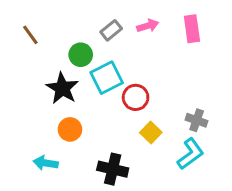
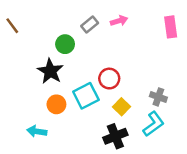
pink rectangle: (192, 29) -> (171, 27), moved
brown line: (30, 35) -> (12, 26), moved
cyan square: (107, 78) -> (86, 96), moved
black cross: (113, 169) -> (115, 136), moved, turned -35

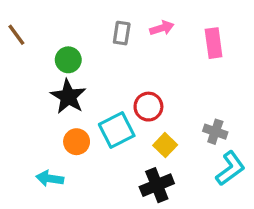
gray rectangle: (90, 24) -> (122, 33), turned -42
pink rectangle: (171, 27) -> (214, 43), moved
green circle: (65, 44) -> (68, 60), moved
cyan L-shape: (153, 124) -> (230, 168), moved

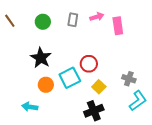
pink rectangle: (214, 43) -> (118, 26), moved
green circle: (68, 60) -> (43, 22), moved

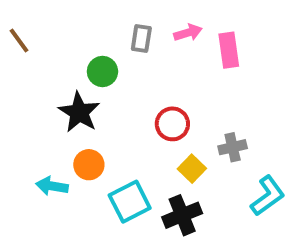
green circle: (43, 22) -> (102, 71), moved
cyan square: (70, 78) -> (130, 202), moved
gray cross: (129, 79) -> (233, 147), moved, turned -32
cyan arrow: (30, 107) -> (52, 186), moved

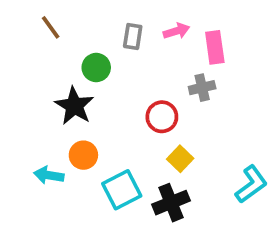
brown line: (19, 40) -> (51, 27), moved
gray cross: (233, 147) -> (202, 88), moved

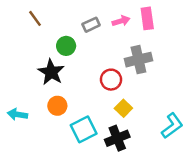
gray rectangle: (133, 36) -> (91, 25), turned 56
pink rectangle: (215, 47) -> (147, 18), moved
gray cross: (202, 88) -> (138, 60), size x1.5
cyan arrow: (49, 175) -> (17, 114), moved

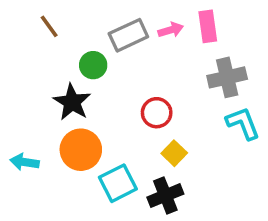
gray rectangle: (91, 25) -> (128, 35), size x1.5
gray cross: (138, 60) -> (227, 77), moved
orange circle: (57, 106) -> (81, 150), size x1.5
cyan L-shape: (172, 126) -> (243, 123), moved, turned -75

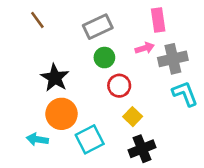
pink arrow: (171, 30) -> (145, 48), moved
green circle: (93, 65) -> (104, 58), moved
cyan arrow: (24, 162) -> (37, 139), moved
black cross: (165, 196) -> (142, 149), moved

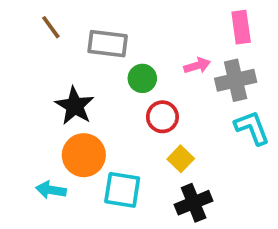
pink rectangle: (158, 20) -> (241, 27), moved
gray rectangle: (98, 27) -> (108, 44), moved, turned 32
cyan square: (90, 139) -> (122, 190), turned 36

